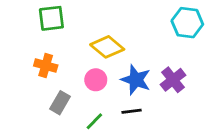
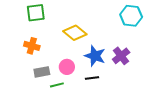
pink circle: (96, 80) -> (67, 67), moved
gray rectangle: (60, 103) -> (42, 72), turned 49
green line: (94, 121) -> (57, 85), moved, turned 32

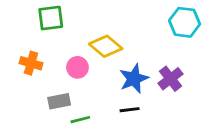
orange cross: (32, 46) -> (31, 63), moved
blue star: (95, 56) -> (134, 79), turned 30
pink circle: (67, 67) -> (77, 67), moved

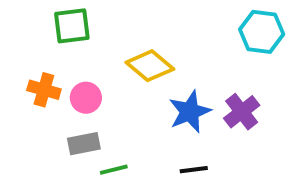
pink circle: (77, 67) -> (86, 98), moved
black line: (130, 110) -> (194, 170), moved

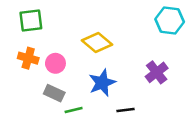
green square: (72, 26) -> (31, 20), moved
blue star: (190, 112) -> (102, 83), moved
gray rectangle: (84, 144) -> (54, 93), turned 36

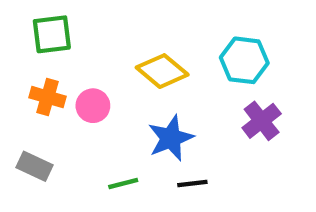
cyan hexagon: (170, 20) -> (244, 60), moved
gray rectangle: (54, 93) -> (35, 166), moved
black line: (125, 110) -> (192, 184), moved

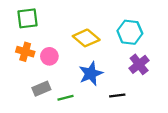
gray rectangle: (35, 166) -> (41, 89), moved, turned -48
black line: (192, 184) -> (117, 95), moved

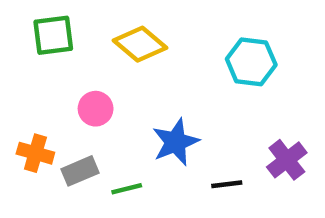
yellow diamond: (86, 38) -> (140, 44), moved
orange cross: (25, 52) -> (35, 153), moved
purple cross: (139, 64) -> (287, 160), moved

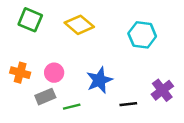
green square: (53, 35) -> (30, 20), turned 30
pink circle: (96, 109) -> (54, 73), moved
orange cross: (35, 153) -> (20, 73), moved

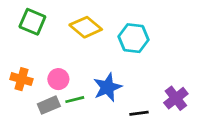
cyan hexagon: (142, 35) -> (134, 38), moved
green line: (72, 107) -> (75, 100), moved

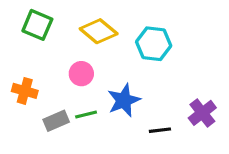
pink circle: (58, 79) -> (81, 74), moved

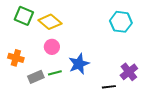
yellow diamond: (99, 31) -> (50, 22), moved
cyan hexagon: (154, 44) -> (121, 22), moved
black line: (160, 130) -> (109, 87), moved

